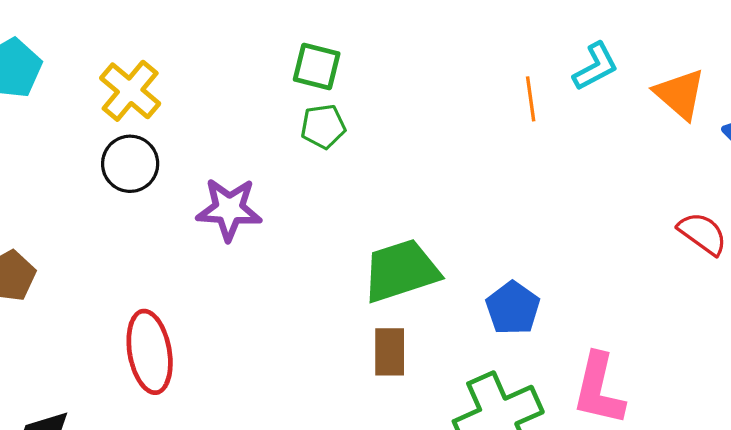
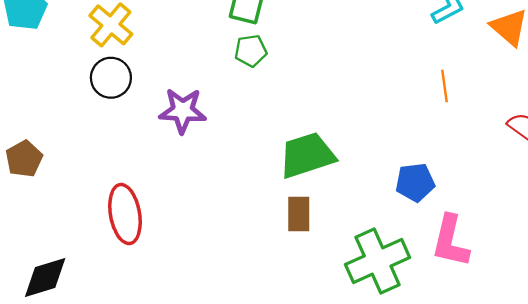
orange line: (531, 99) -> (445, 86), moved
blue pentagon: (513, 308) -> (415, 182), moved, turned 30

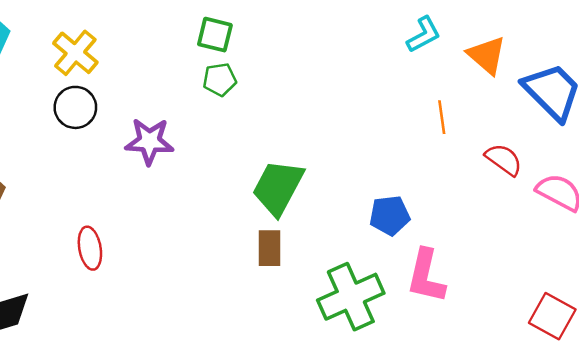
orange line: (445, 86) -> (442, 117), moved
green trapezoid: (307, 155) -> (278, 187), turned -44
red ellipse: (125, 214) -> (90, 248), size x0.7

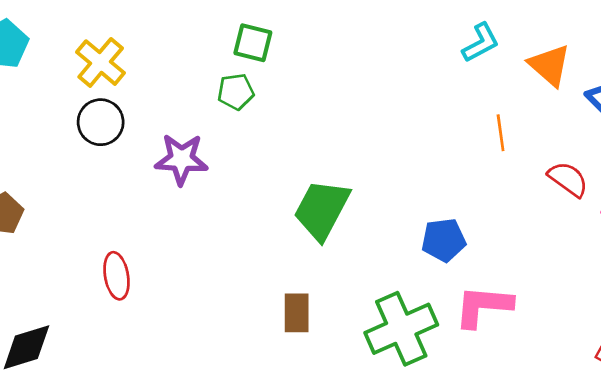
green pentagon: (220, 79) -> (236, 92), moved
brown rectangle: (270, 248) -> (297, 313), moved
pink L-shape: (426, 276) -> (483, 306), turned 82

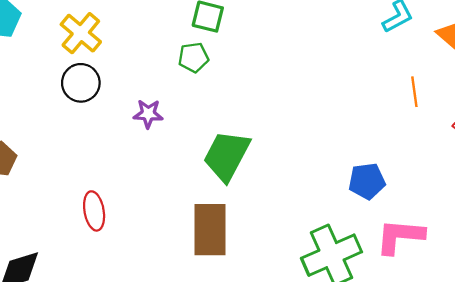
purple star: (181, 159) -> (148, 114), size x0.7
green trapezoid: (322, 210) -> (227, 156), moved
brown rectangle: (297, 313) -> (210, 230), moved, size x1.6

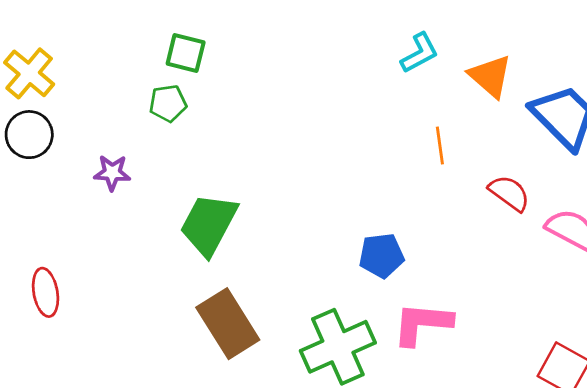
brown rectangle: (210, 230) -> (228, 324), moved, turned -32

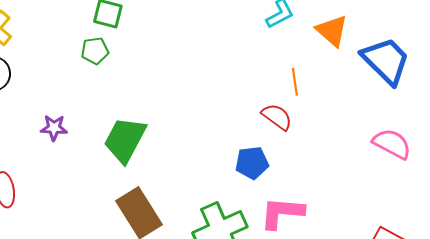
purple star: (112, 173) -> (54, 128), moved
red semicircle: (509, 193) -> (277, 117), moved

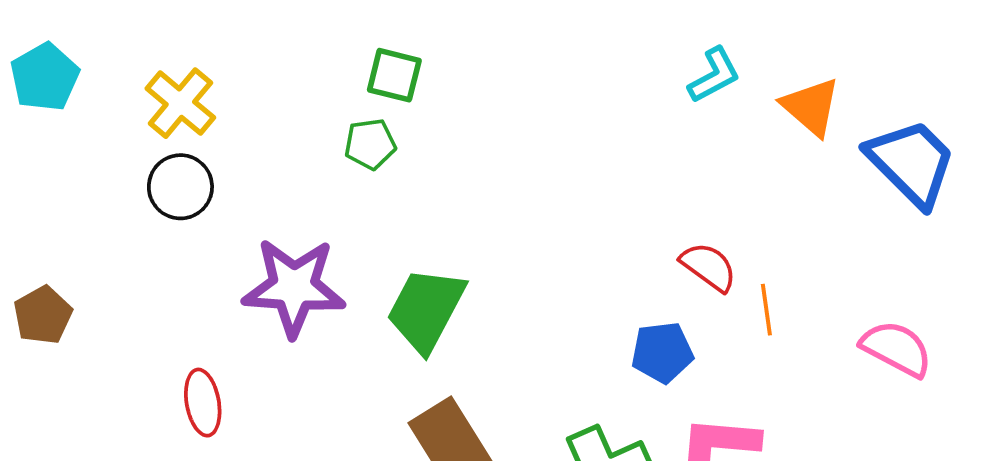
orange line: (295, 82) -> (766, 310), moved
purple star: (54, 128) -> (294, 287), size x2.0
pink semicircle: (392, 144) -> (897, 349), moved

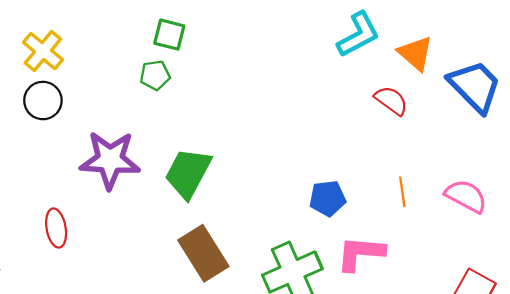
cyan L-shape: (714, 75) -> (358, 35), size x1.4
red semicircle: (709, 267) -> (391, 101), moved
orange line: (766, 310) -> (402, 192), moved

